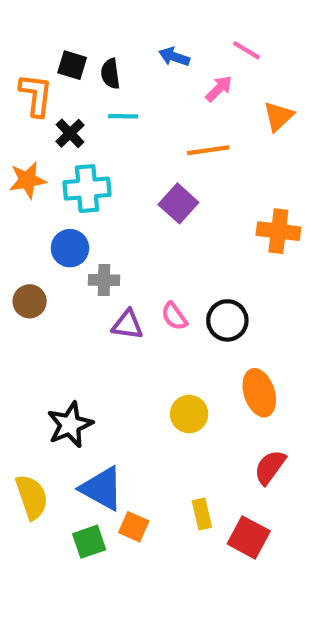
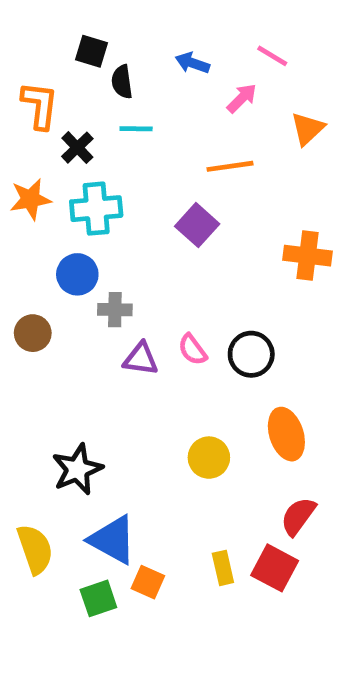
black square: (72, 65) -> (91, 51), moved
red square: (249, 537) -> (275, 568), moved

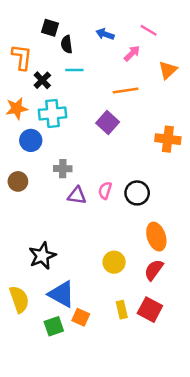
blue circle: (77, 274) -> (31, 140), moved
pink semicircle: (192, 350) -> (105, 190), turned 54
yellow circle: (209, 458) -> (114, 262), moved
red semicircle: (298, 516) -> (154, 270), moved

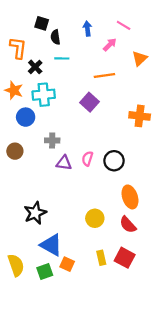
blue arrow: (105, 34) -> (87, 29), turned 64
orange star: (17, 108) -> (14, 90), turned 30
red semicircle: (154, 270) -> (128, 225), turned -78
yellow semicircle: (19, 299) -> (16, 265), moved

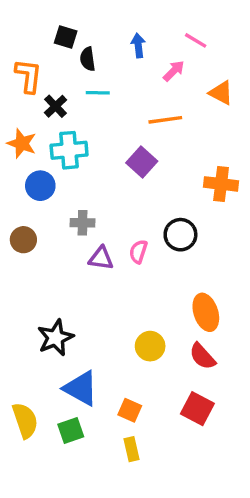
orange triangle: (140, 58) -> (221, 93), turned -49
black circle: (114, 161) -> (180, 235), moved
yellow rectangle: (101, 258) -> (132, 449), moved
orange square: (67, 264) -> (130, 410), moved

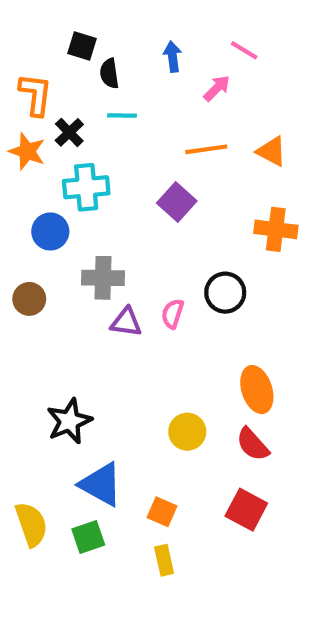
orange triangle: (221, 93) -> (272, 151), moved
orange star: (22, 143) -> (27, 151), moved
gray cross: (83, 223) -> (103, 278), size x1.4

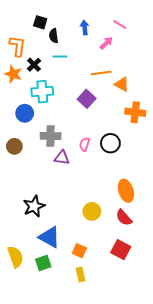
orange triangle: (272, 151) -> (122, 84), moved
pink semicircle: (173, 314) -> (85, 144), moved

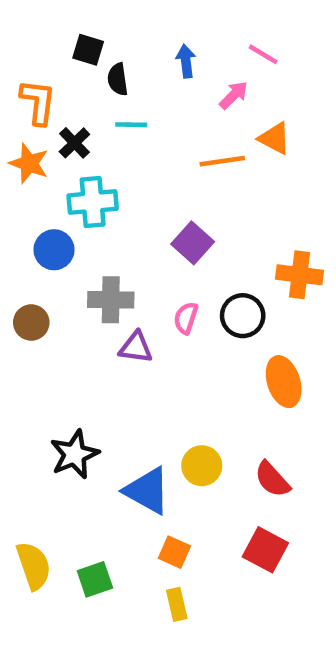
orange triangle: (122, 84) -> (274, 138), moved
purple square: (87, 99) -> (193, 243), moved
orange cross: (135, 112) -> (300, 275), moved
orange ellipse: (126, 191) -> (284, 382), moved
blue triangle: (49, 237) -> (147, 491), moved

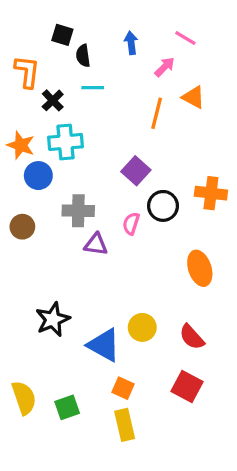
orange line: (222, 161) -> (157, 113), turned -68
orange star: (29, 163) -> (21, 145), moved
black circle: (243, 316) -> (163, 206), moved
yellow rectangle: (177, 604) -> (125, 425), size x1.4

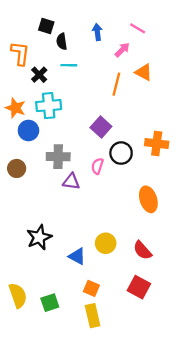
blue triangle: (104, 345) -> (77, 256), size x0.7

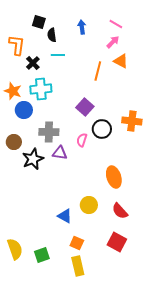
pink arrow: (122, 50) -> (113, 42), moved
orange ellipse: (148, 199) -> (114, 177), moved
black star: (39, 237) -> (33, 159), moved

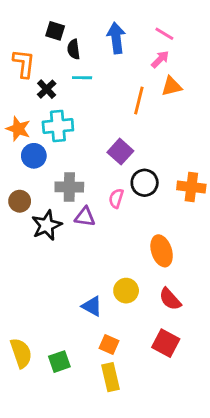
blue arrow: (82, 27) -> (116, 38), size x1.5
orange triangle: (121, 61) -> (171, 86), turned -42
orange cross: (132, 121) -> (191, 187), moved

